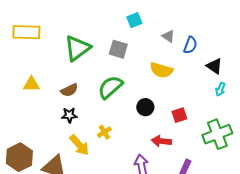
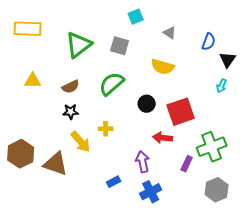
blue semicircle: (190, 45) -> (209, 42), moved
black triangle: (214, 66) -> (228, 60), moved, turned 30
red square: (179, 115) -> (181, 112), size x1.8
yellow cross: (104, 132) -> (106, 129), turned 32
green cross: (217, 134) -> (212, 147), moved

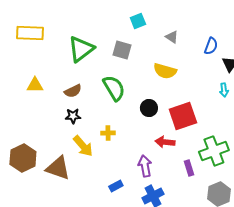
green semicircle: (112, 84) -> (114, 88), turned 100
cyan arrow: (222, 86) -> (224, 90), turned -32
purple rectangle: (187, 164) -> (189, 168), turned -42

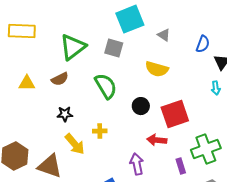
cyan square: (138, 21) -> (130, 19), size x1.8
brown semicircle: (73, 91) -> (60, 79), moved

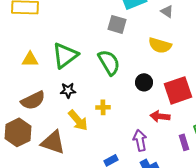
green triangle: (73, 47) -> (65, 55), moved
brown semicircle: (60, 79) -> (33, 100), moved, size x1.4

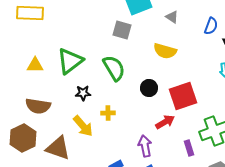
black star: (68, 90) -> (83, 93), moved
brown semicircle: (33, 100) -> (38, 106), turned 35
red arrow: (160, 116) -> (165, 122), turned 144

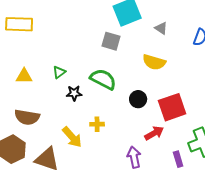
green triangle: (70, 61) -> (59, 72), size x0.5
green semicircle: (114, 68) -> (103, 79), turned -32
black star: (83, 93) -> (74, 93), moved

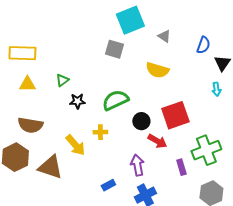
yellow rectangle: (19, 24) -> (22, 53), moved
green semicircle: (103, 79) -> (115, 100), moved, turned -52
black circle: (138, 99) -> (141, 121), moved
red arrow: (154, 133) -> (157, 141), turned 60

